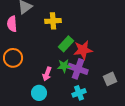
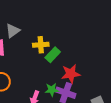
green rectangle: (66, 44) -> (53, 55), moved

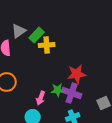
green rectangle: (53, 55) -> (37, 35), moved

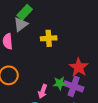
green rectangle: (37, 35) -> (25, 12), moved
red star: (77, 74) -> (79, 67), turned -30

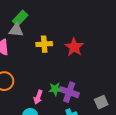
gray triangle: (21, 24) -> (16, 30), turned 42
red star: (79, 67) -> (74, 47), moved

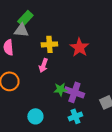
pink arrow: (38, 97) -> (43, 65), moved

